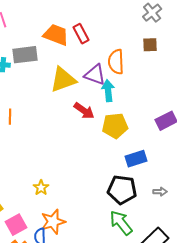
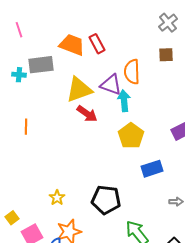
red arrow: (84, 111) -> (87, 114), moved
yellow pentagon: (115, 126) -> (131, 136), turned -30
black pentagon: (122, 190) -> (106, 200), moved

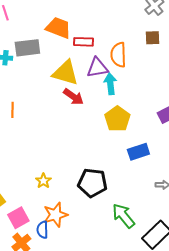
red rectangle: (97, 44) -> (83, 42), moved, turned -60
purple triangle: (111, 85) -> (97, 68), turned -30
yellow triangle: (79, 90) -> (65, 73), turned 36

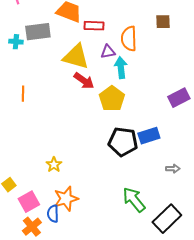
purple triangle: (97, 68) -> (108, 52), size x0.7
yellow pentagon: (117, 119) -> (112, 99), moved
black pentagon: (92, 183) -> (123, 142), moved

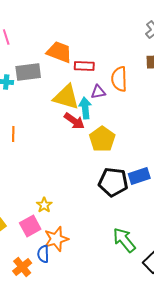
cyan arrow: (121, 68) -> (85, 108), moved
pink square: (29, 202) -> (30, 226), moved

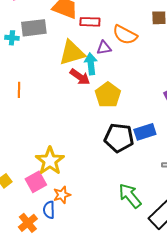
orange semicircle: (119, 79) -> (125, 35), turned -60
yellow triangle: (66, 97) -> (72, 53), turned -32
yellow star: (44, 205) -> (50, 161), size x1.8
orange star: (56, 239) -> (62, 195), size x0.7

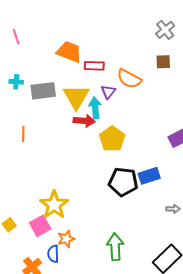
gray rectangle: (34, 28) -> (43, 91), moved
purple triangle: (104, 48) -> (108, 92), turned -42
yellow triangle: (72, 53) -> (76, 97), turned -44
red arrow: (80, 77) -> (84, 121), turned -30
green arrow: (130, 196) -> (115, 247), moved, turned 36

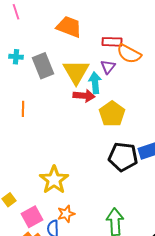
red rectangle: (94, 66) -> (112, 42), moved
gray rectangle: (43, 91) -> (43, 66), turned 75
pink square: (40, 226) -> (32, 217), moved

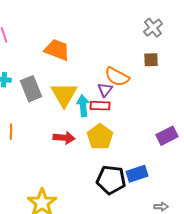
red rectangle: (112, 42) -> (100, 106), moved
purple triangle: (108, 67) -> (105, 90), moved
red arrow: (84, 96) -> (64, 138), moved

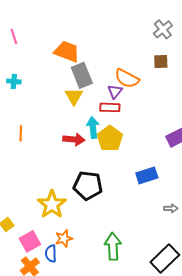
gray rectangle: (31, 89) -> (82, 75), moved
yellow triangle: (64, 95) -> (74, 96), size x0.7
cyan arrow: (83, 106) -> (93, 127), moved
black pentagon: (111, 180) -> (88, 185), moved

